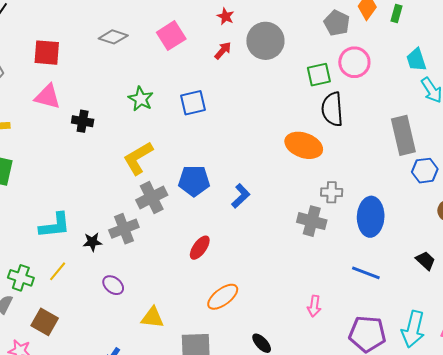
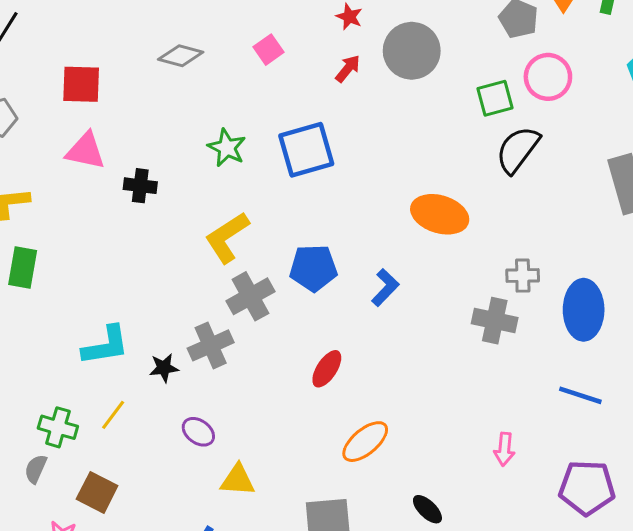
pink square: (171, 36) -> (268, 50), size x0.7
blue square: (193, 103) -> (306, 150), size x1.4
black semicircle: (332, 109) -> (518, 150), turned 44
orange ellipse: (304, 145) -> (440, 214), moved
yellow triangle: (153, 318) -> (238, 480), moved

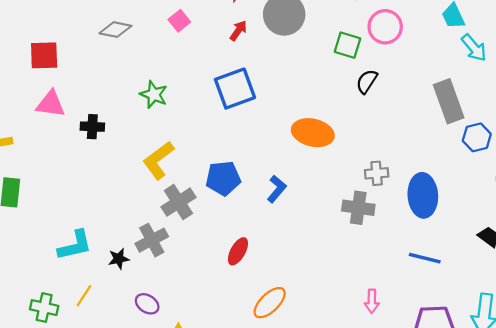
green square: (495, 98) -> (347, 45), turned 36
blue square: (306, 150) -> (235, 89), moved
black semicircle: (518, 150) -> (367, 81), size x0.7

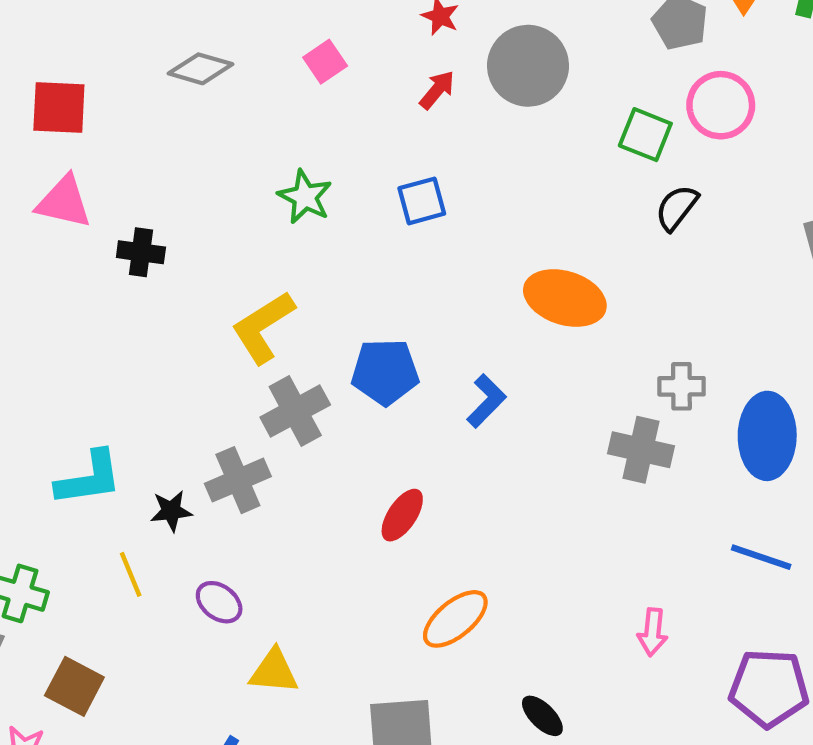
blue square: (235, 89) -> (422, 201), size x0.6
green star: (154, 95) -> (305, 197), moved
yellow line: (84, 296) -> (131, 574), moved, turned -60

